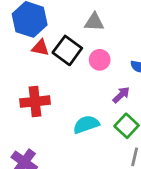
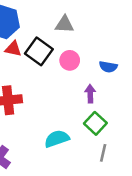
purple arrow: (121, 95) -> (90, 94), turned -48
cyan semicircle: (86, 124) -> (57, 139), moved

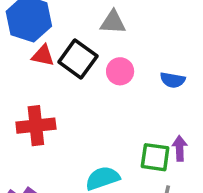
purple arrow: (90, 94) -> (180, 148), moved
green square: (95, 123) -> (155, 157), turned -35

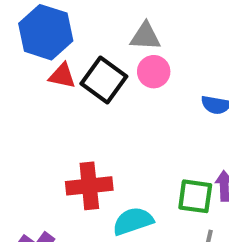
pink circle: (120, 71) -> (154, 72), moved
red cross: (36, 126) -> (89, 186), moved

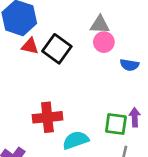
gray triangle: (145, 36) -> (100, 25), moved
pink circle: (154, 72) -> (104, 42), moved

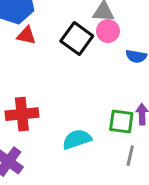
black square: (57, 49) -> (77, 38), moved
red cross: (47, 117) -> (22, 114), moved

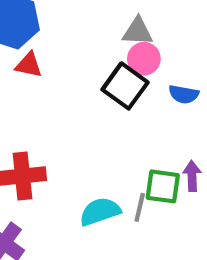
black square: (77, 38) -> (125, 86), moved
gray line: (130, 156) -> (140, 207), moved

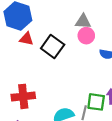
black square: (125, 86) -> (53, 46), moved

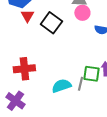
red triangle: (27, 39) -> (27, 16), turned 48

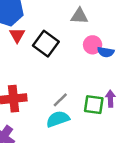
pink circle: (82, 13) -> (93, 45), moved
gray line: (80, 84) -> (60, 100), moved, turned 32

